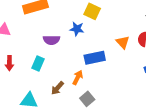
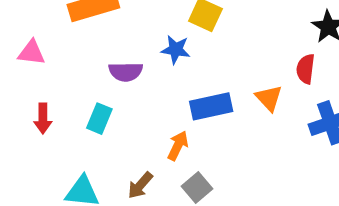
orange triangle: (123, 42) -> (269, 98), moved
brown arrow: (57, 88) -> (140, 185), moved

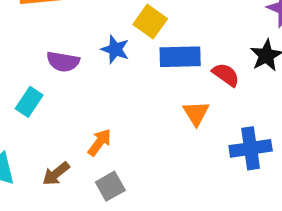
red semicircle: (306, 69) -> (226, 75), moved, turned 108
blue rectangle: (211, 106) -> (180, 57), moved

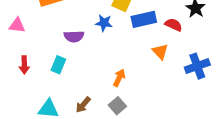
orange arrow: (100, 142) -> (119, 78), moved

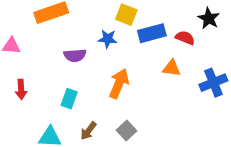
orange triangle: (160, 52) -> (172, 68), turned -36
cyan rectangle: (58, 65) -> (69, 99), moved
orange arrow: (119, 78) -> (119, 84), moved, size x1.5

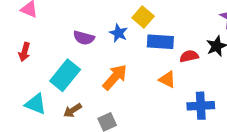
red semicircle: (185, 38) -> (189, 56), turned -54
cyan rectangle: (69, 99) -> (65, 75), size x1.6

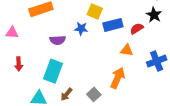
orange arrow: (115, 77) -> (118, 78), moved

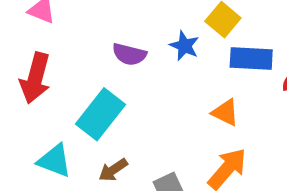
orange triangle: (127, 50) -> (225, 112), moved
red arrow: (19, 64) -> (35, 78), size x1.6

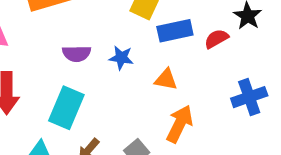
blue star: (184, 46) -> (121, 58), moved

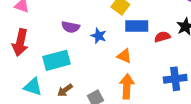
cyan rectangle: (66, 108) -> (57, 60), turned 40
orange arrow: (180, 124) -> (127, 86), turned -35

